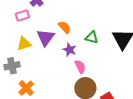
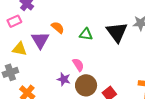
yellow triangle: (24, 44) -> (19, 49), turned 35
purple star: (70, 50) -> (64, 79), moved

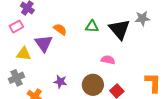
green triangle: (86, 34) -> (92, 26), moved
pink semicircle: (78, 65) -> (108, 60), moved, turned -40
purple star: (64, 79) -> (60, 82), moved

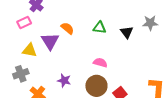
black triangle: (119, 29) -> (127, 32), size x0.6
pink semicircle: (108, 60) -> (100, 63), moved

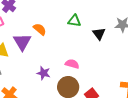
green triangle: (99, 28) -> (74, 21), moved
purple star: (64, 81) -> (44, 73), moved

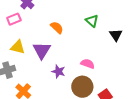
green triangle: (74, 21) -> (92, 21), turned 32
purple triangle: (22, 42) -> (42, 50), moved

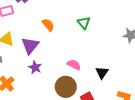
black triangle: (116, 35) -> (102, 73), moved
purple star: (58, 71) -> (35, 67), moved

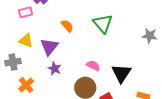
green triangle: (84, 23) -> (103, 23), size x1.5
black triangle: (102, 73) -> (121, 73), size x1.5

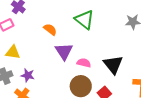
purple triangle: (49, 47) -> (64, 51), moved
purple star: (55, 69) -> (28, 75), moved

